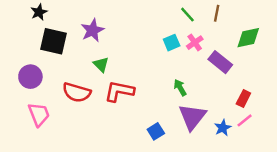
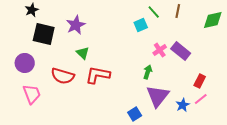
green diamond: (248, 38) -> (213, 20), moved
cyan square: (172, 43) -> (141, 25), moved
pink cross: (195, 43) -> (160, 50), moved
green arrow: (180, 88) -> (148, 72), turned 48
blue square: (156, 131) -> (135, 114), moved

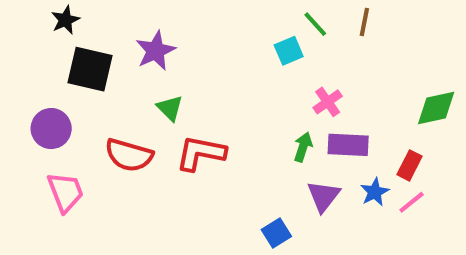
green diamond: (213, 20) -> (436, 108), moved
purple rectangle: (181, 51) -> (348, 145), moved, turned -36
purple triangle: (158, 96) -> (324, 196), size x0.7
blue star: (183, 105) -> (375, 192), moved

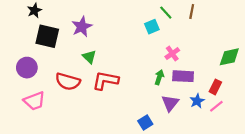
pink trapezoid: (65, 192) -> (34, 101), turned 90

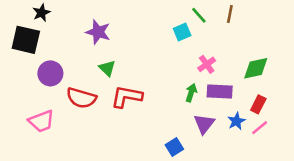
purple star: (82, 27) -> (98, 32), turned -30
black square: (47, 36) -> (26, 40), moved
green diamond: (229, 57) -> (256, 68), moved
purple circle: (27, 68) -> (50, 73), moved

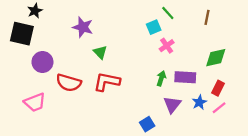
brown line: (230, 14) -> (207, 17), moved
pink cross: (207, 64) -> (167, 46), moved
green triangle: (107, 68) -> (100, 52), moved

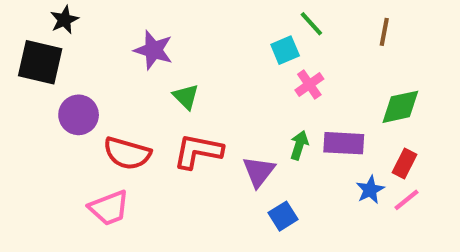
pink trapezoid: (35, 102) -> (109, 208), moved
purple triangle: (172, 105) -> (259, 172), moved
blue square: (147, 124) -> (283, 216), moved

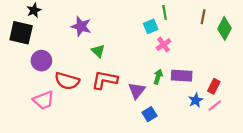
green line: (311, 24) -> (165, 12), turned 32
green diamond: (400, 107) -> (224, 28), moved, turned -50
pink trapezoid: (109, 208) -> (44, 100), moved

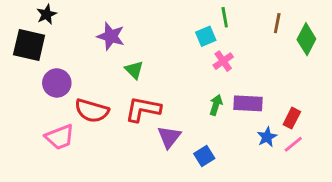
purple triangle: (137, 91) -> (169, 137), moved

